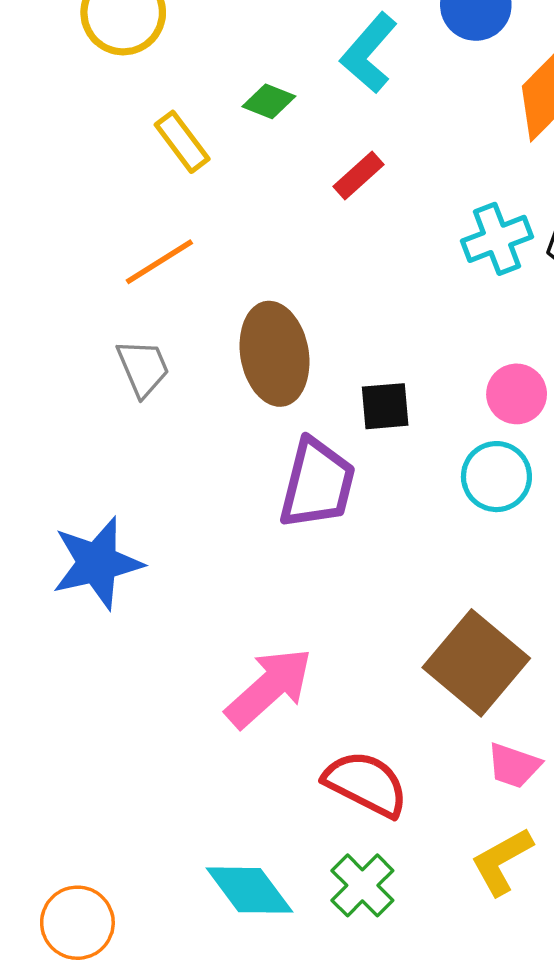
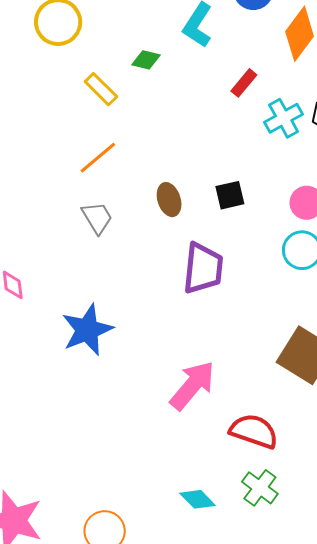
red rectangle: (358, 176) -> (244, 83), moved
brown ellipse: (274, 354) -> (169, 200), size x0.6
black square: (385, 406) -> (230, 195), moved
cyan diamond: (249, 890) -> (198, 499), size x0.7

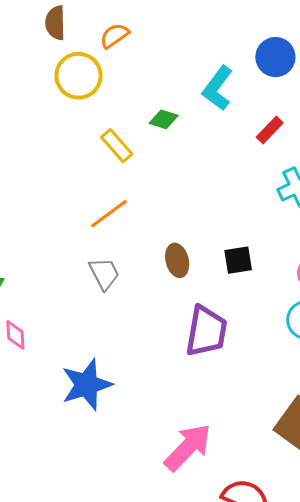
red rectangle: (244, 83) -> (270, 130), moved

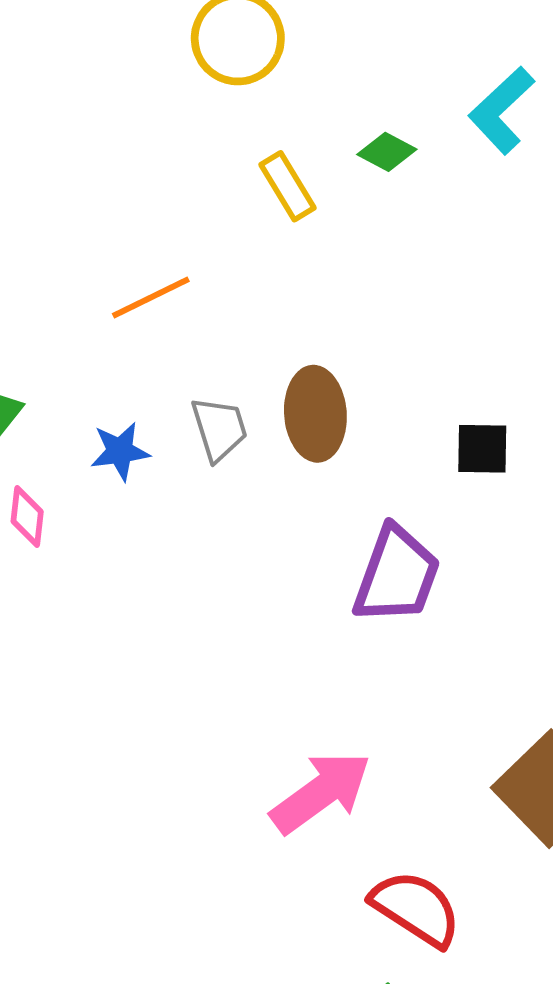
orange line: (109, 214) -> (151, 298), moved
brown ellipse: (177, 260) -> (315, 414), moved, size x1.4
blue star: (87, 385) -> (120, 451), moved, size x0.6

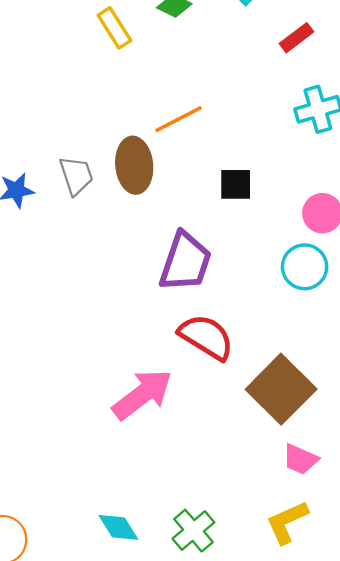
orange line: (151, 298) -> (178, 119), moved
red semicircle: (416, 908) -> (206, 337), moved

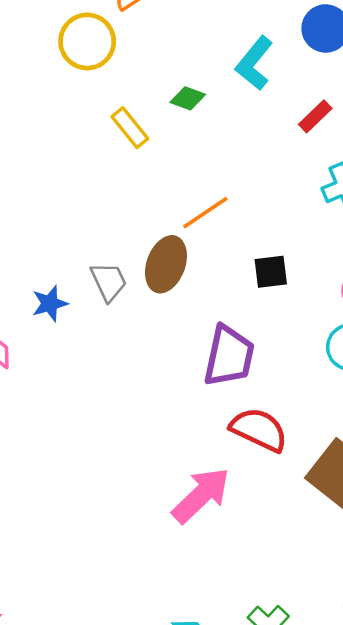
brown ellipse: (134, 165) -> (166, 264), turned 32

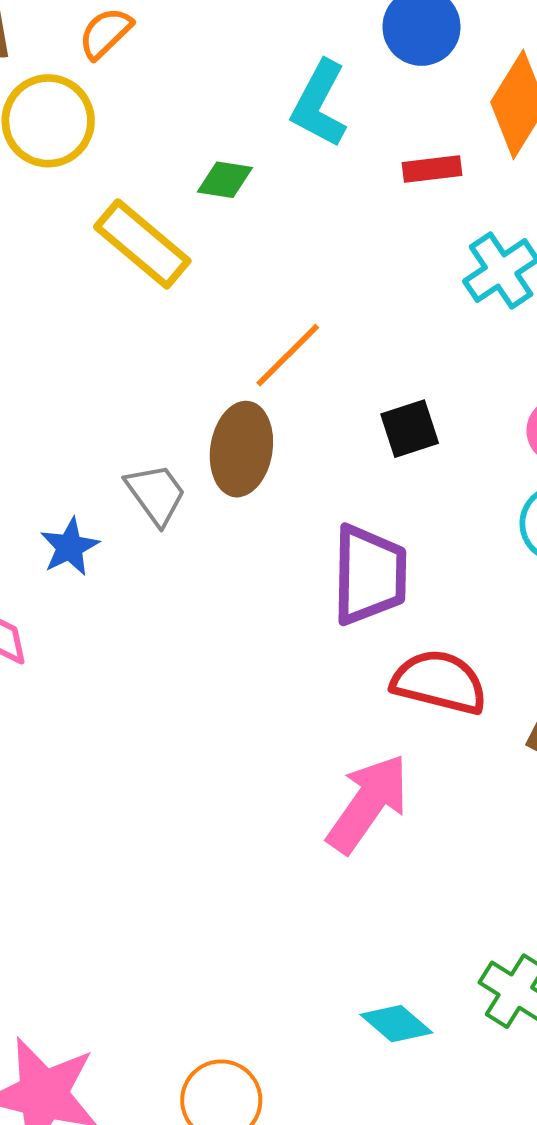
red rectangle: (315, 116) -> (432, 169), turned 48
yellow rectangle: (130, 128) -> (142, 244), size x1.4

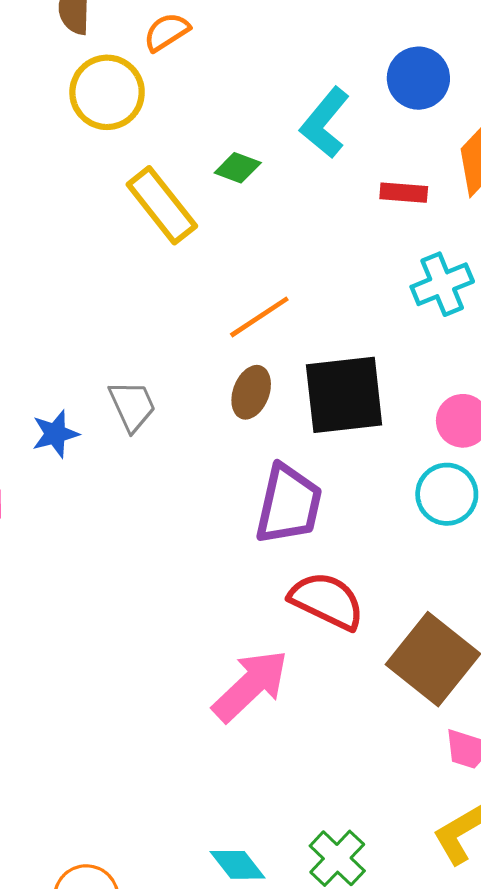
black square: (410, 429) -> (344, 395), size x1.8
brown ellipse: (241, 449) -> (251, 392), moved, size x0.7

